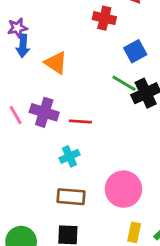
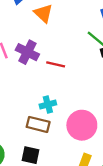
cyan cross: (69, 156) -> (48, 105), moved

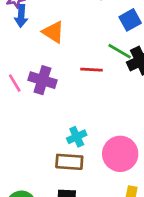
red line: (56, 64) -> (91, 70), moved

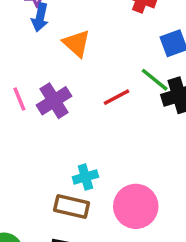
red line: (91, 70) -> (116, 97), turned -40
purple cross: (42, 80) -> (54, 101), turned 32

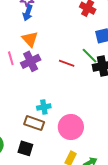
orange triangle: (76, 43) -> (30, 39), moved
red line: (116, 97) -> (67, 63), turned 42

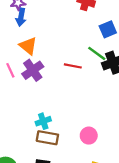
cyan cross: (44, 107) -> (43, 121), moved
pink circle: (71, 127) -> (89, 136), size x0.6

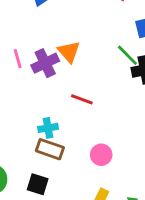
orange triangle: (28, 46) -> (69, 52), moved
red line: (73, 66) -> (82, 99), moved

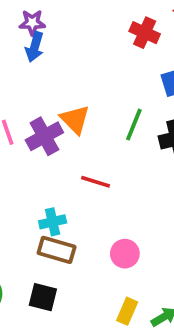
green line: (127, 55) -> (134, 125), moved, turned 70

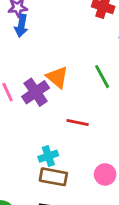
green line: (134, 125) -> (102, 77), turned -45

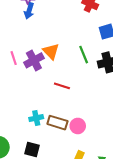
cyan cross: (48, 156) -> (36, 118), moved
brown rectangle: (53, 177) -> (57, 123), moved

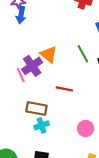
pink line: (14, 58) -> (21, 75), moved
brown rectangle: (57, 123) -> (36, 108), moved

